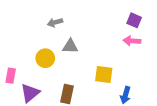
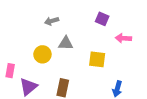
purple square: (134, 20) -> (102, 19), moved
yellow square: (104, 74) -> (97, 59), moved

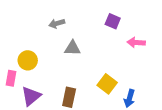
yellow circle: (42, 54) -> (28, 60), moved
yellow square: (97, 59) -> (107, 84), moved, turned 30

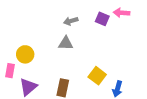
gray arrow: (57, 23) -> (71, 21), moved
pink arrow: (136, 42) -> (122, 13), moved

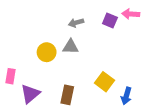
yellow circle: (25, 54) -> (47, 52), moved

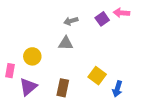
purple square: (110, 21) -> (102, 19), turned 32
yellow circle: (47, 52) -> (32, 56), moved

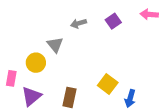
pink arrow: (121, 13) -> (149, 14), moved
gray triangle: (66, 43) -> (55, 45), moved, turned 49

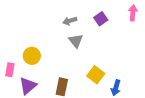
pink arrow: (149, 14) -> (133, 13), turned 91
gray triangle: (55, 45) -> (76, 41), moved

